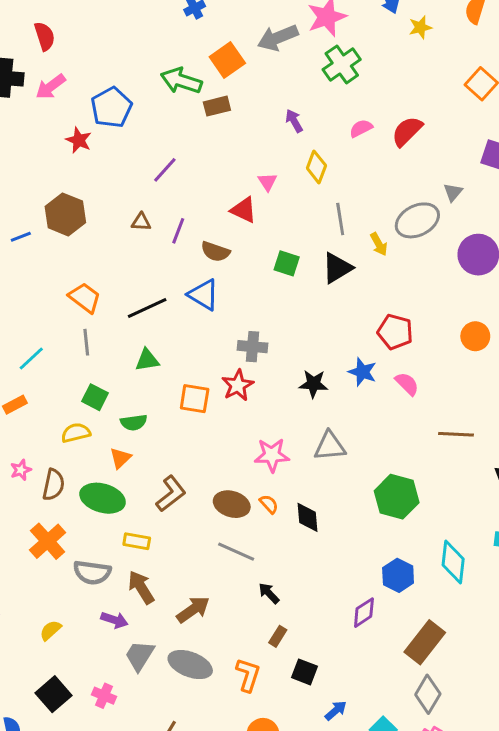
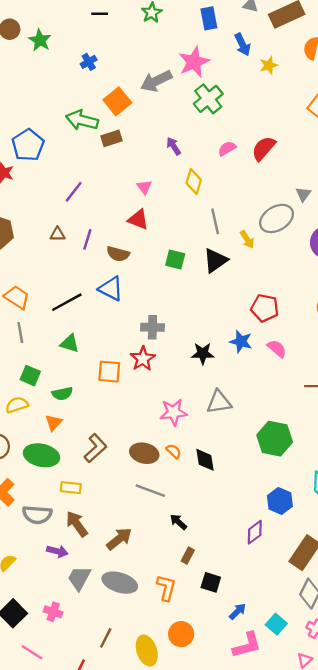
pink triangle: (267, 182) -> (144, 187), moved
green triangle: (147, 360) -> (70, 343), turned 30

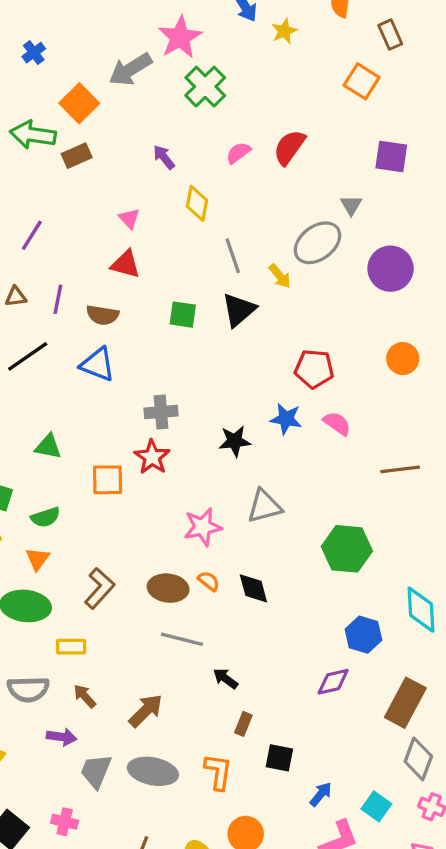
black line: (67, 302) -> (28, 356), moved
brown arrow: (77, 524) -> (85, 696), size x0.7
purple diamond: (255, 532) -> (333, 682), turned 30

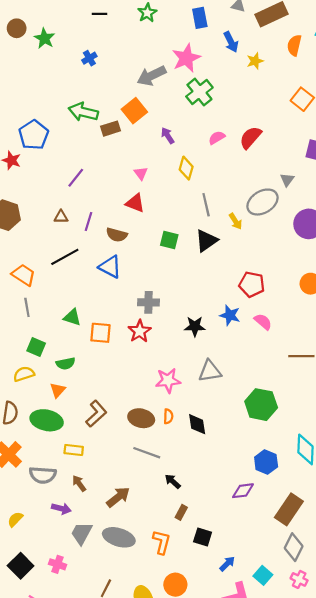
orange square: (79, 103) -> (134, 111), moved
orange square: (108, 480) -> (100, 333), moved
orange semicircle: (209, 581) -> (168, 416), turned 48

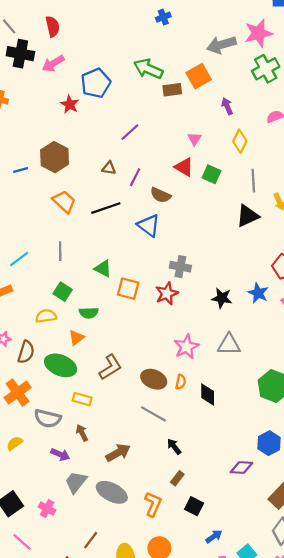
green square: (169, 240) -> (212, 174), moved
orange trapezoid: (24, 275) -> (64, 202), moved
pink star: (168, 380) -> (186, 347), turned -30
yellow semicircle: (15, 519) -> (15, 443), moved

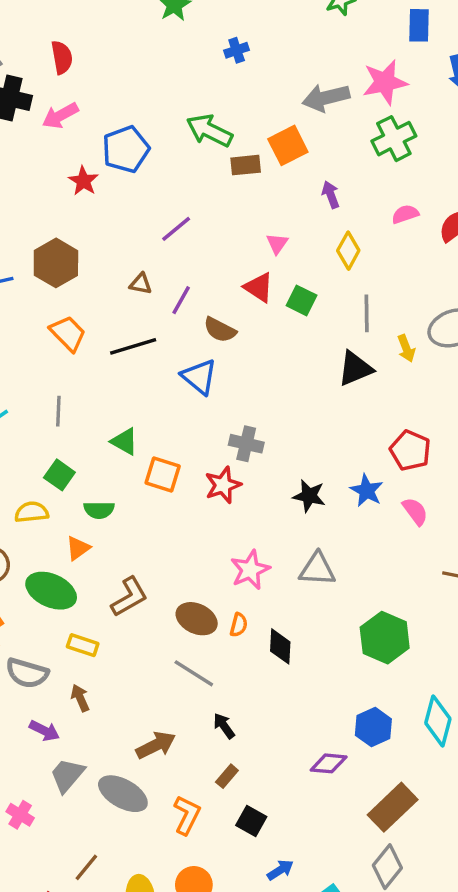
brown arrow: (118, 453) -> (156, 745), moved

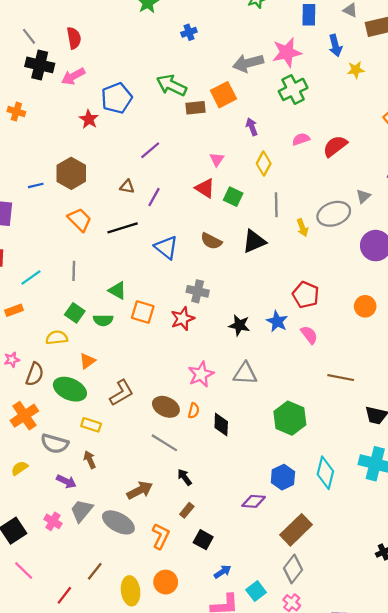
brown semicircle: (220, 330) -> (211, 241), moved
black triangle: (355, 368) -> (254, 241), moved
green semicircle: (99, 510) -> (103, 320), moved
pink cross: (20, 815) -> (53, 521), moved

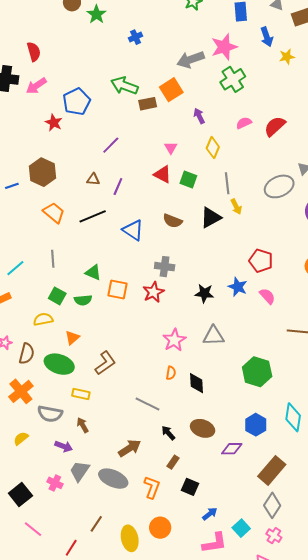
yellow arrow: (302, 228) -> (236, 207), moved
brown ellipse: (166, 407) -> (203, 428), moved

